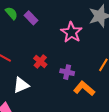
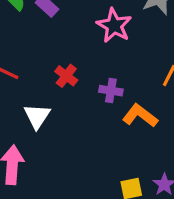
white triangle: (21, 85) -> (37, 116), turned -30

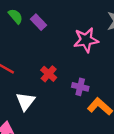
pink star: (114, 26) -> (86, 40), turned 30

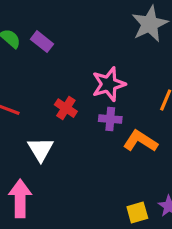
pink star: (86, 40) -> (109, 84), moved

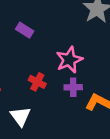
purple rectangle: (42, 42) -> (25, 30), moved

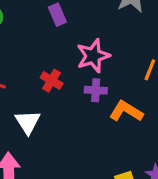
purple rectangle: (25, 30) -> (57, 15), moved, turned 30

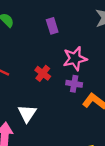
white triangle: (28, 122) -> (27, 113), moved

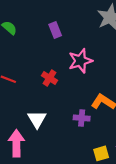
purple cross: (74, 84) -> (82, 118), moved

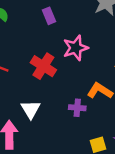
red cross: (50, 78) -> (43, 66), size x1.5

